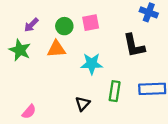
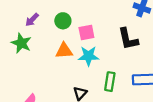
pink square: (91, 23) -> (86, 33), moved
orange triangle: (56, 49) -> (64, 51), moved

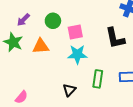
orange triangle: (64, 51) -> (41, 46), moved

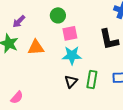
green circle: (53, 21) -> (58, 15), moved
black triangle: (69, 90) -> (71, 81), moved

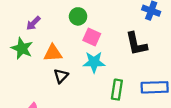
pink square: (70, 33) -> (92, 37), turned 35
black triangle: (71, 81) -> (61, 76), moved

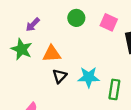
pink square: (92, 37) -> (109, 22), moved
cyan star: (94, 62) -> (89, 77), moved

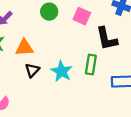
cyan star: (89, 77) -> (62, 71), turned 30
green rectangle: (114, 89) -> (91, 65), moved

